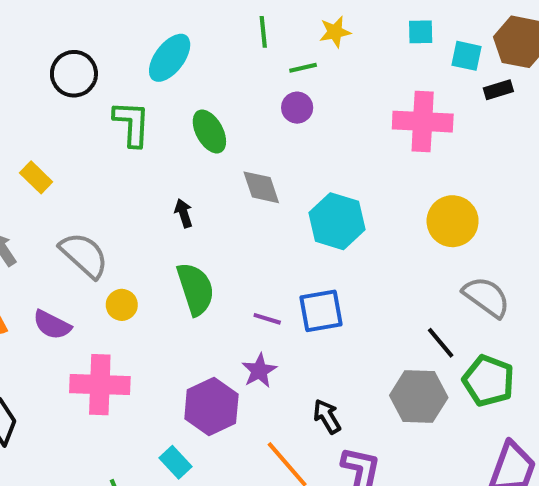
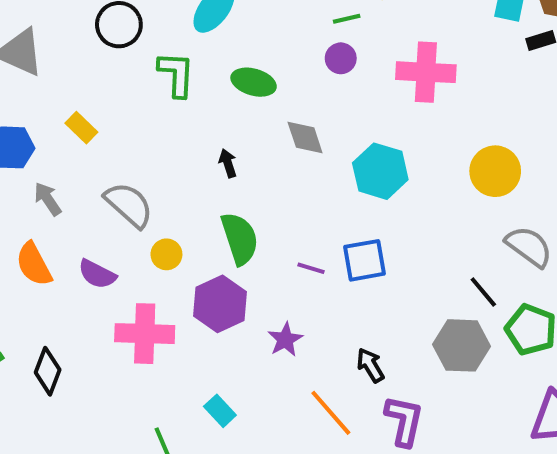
pink cross: (423, 122) -> (426, 72), moved
green ellipse: (209, 132) -> (254, 82), turned -45
purple star: (259, 371) -> (285, 340), moved
purple hexagon: (211, 407) -> (220, 304), moved

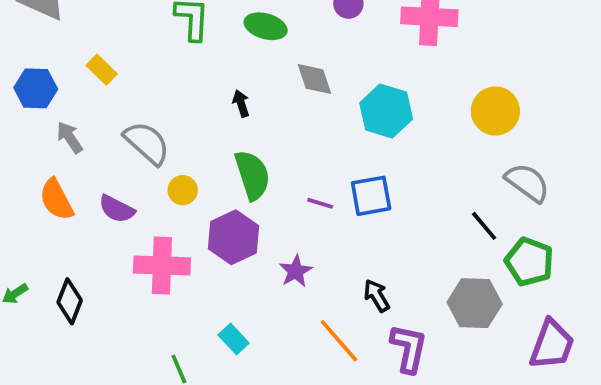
gray hexagon: (462, 345) -> (475, 303), moved

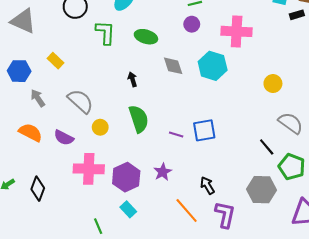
cyan hexagon: (386, 111) -> (213, 66), moved
yellow circle: (495, 111) -> (273, 84), size x0.7
orange semicircle: (56, 200) -> (30, 132), turned 145
purple hexagon: (234, 237) -> (126, 177), moved

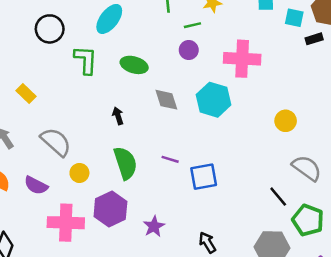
purple line: (176, 135) -> (170, 159), moved
purple hexagon: (126, 177) -> (110, 209), moved

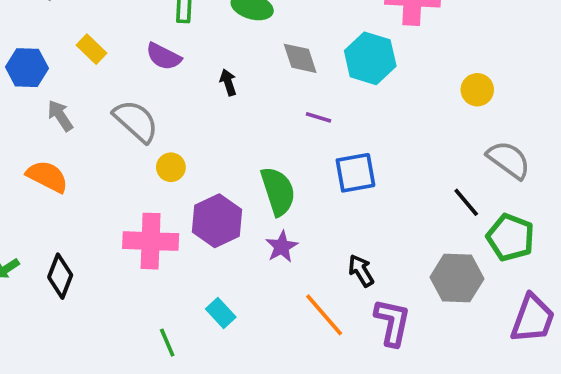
purple line: (170, 159) -> (319, 117), moved
green semicircle: (125, 163) -> (278, 191), moved
purple semicircle: (36, 185) -> (164, 57), moved

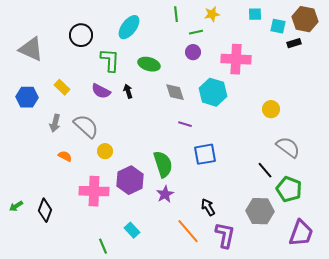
black arrow: (228, 82) -> (128, 91), moved
gray arrow: (60, 116) -> (55, 123), moved, turned -132
orange semicircle: (47, 176) -> (65, 156), moved, size x0.6

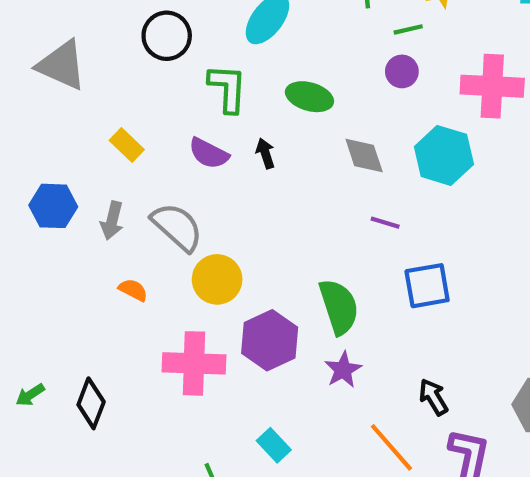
blue hexagon: (27, 97) -> (53, 206), moved
yellow circle: (105, 151) -> (217, 279), size x1.5

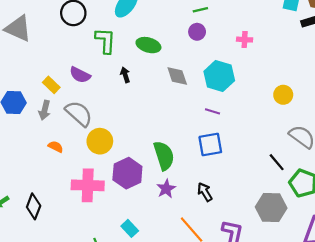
pink cross: (492, 86) -> (245, 40), size x0.5
yellow rectangle: (127, 145) -> (51, 85), moved
purple semicircle: (209, 153) -> (80, 75), moved
purple line: (385, 223) -> (213, 111), moved
black arrow: (433, 397) -> (205, 192), moved

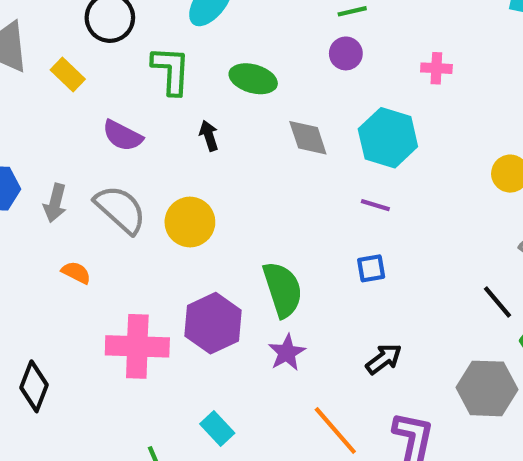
yellow rectangle: (51, 85) -> (68, 75), moved
yellow circle: (100, 141) -> (190, 222), moved
blue square: (210, 144) -> (371, 268), size x0.6
black arrow: (205, 192) -> (384, 359), moved, turned 84

